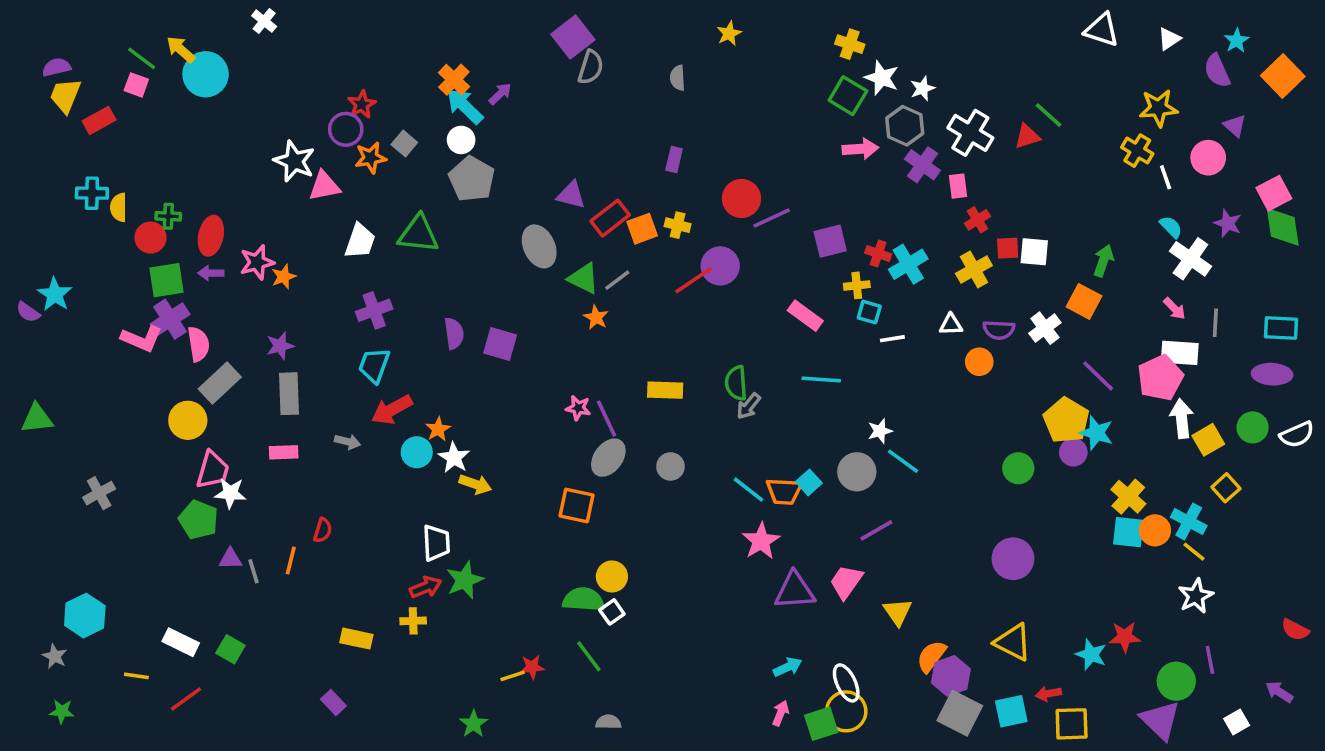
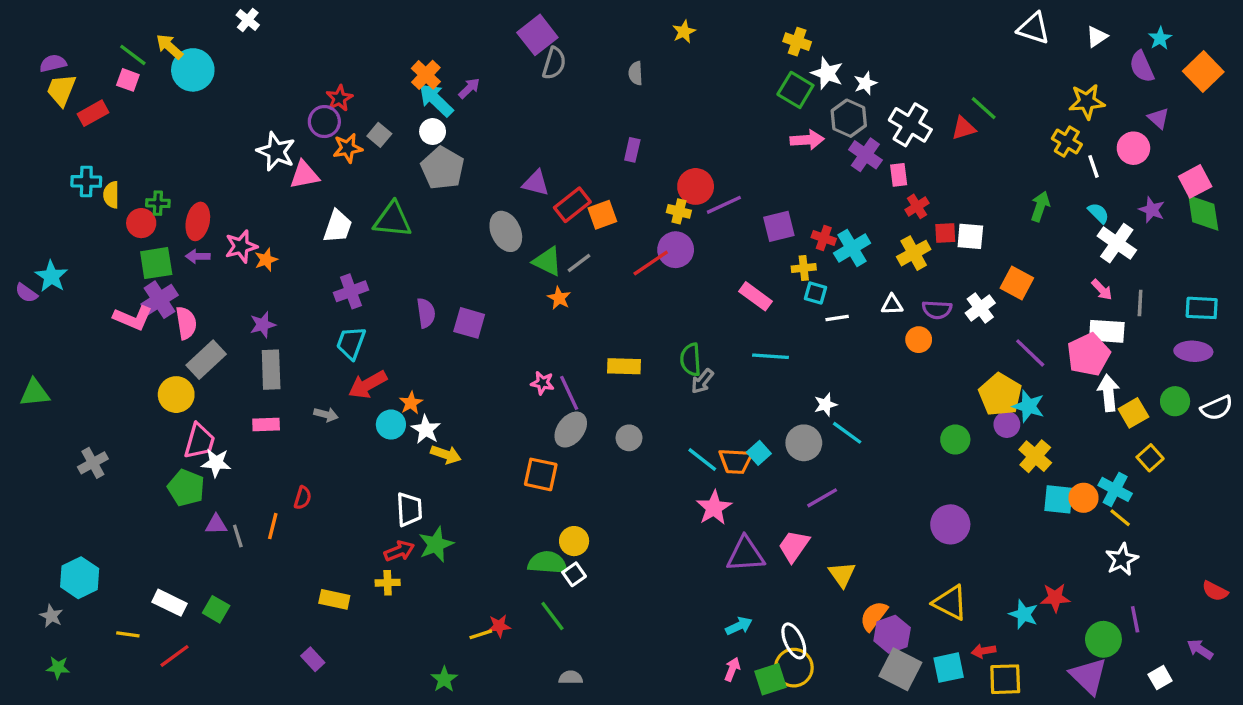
yellow cross: (678, 225) -> (679, 211), moved
green arrow: (1103, 261) -> (1040, 206), moved
yellow cross: (1128, 497) -> (1035, 456), moved

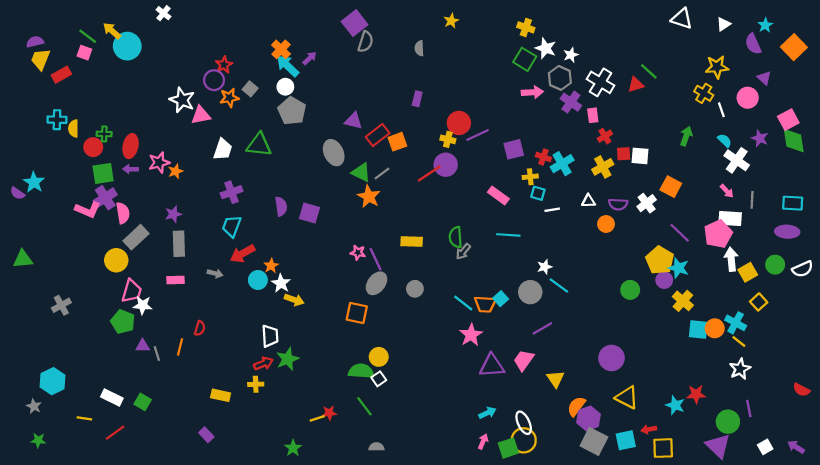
orange star: (559, 298) -> (369, 197), size x1.5
purple circle: (950, 524) -> (612, 358), moved
purple arrow: (1200, 649) -> (796, 447), moved

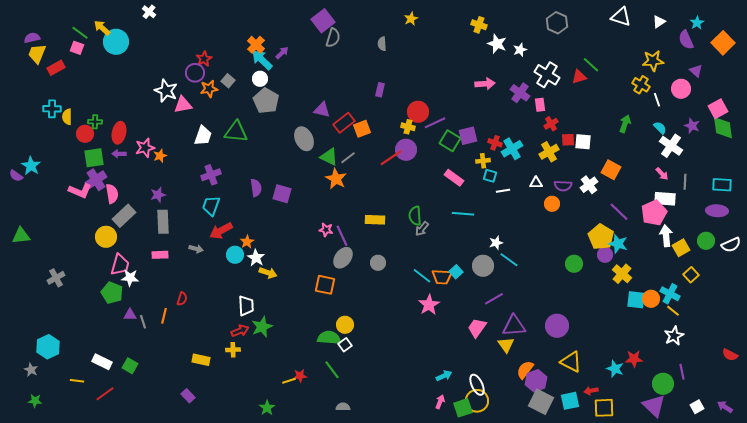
green square: (525, 59) -> (450, 141), moved
gray hexagon: (560, 78) -> (557, 23), moved
purple triangle: (492, 366) -> (514, 326), moved

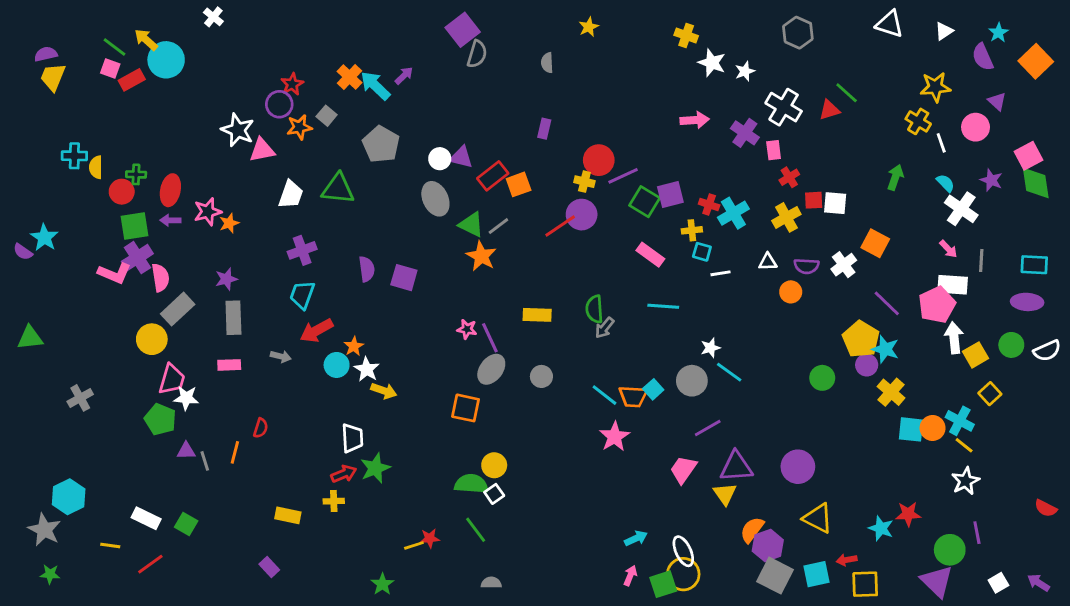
orange cross: (256, 45) -> (349, 77), moved
red rectangle: (56, 68) -> (132, 80), moved
white circle: (260, 79) -> (440, 159), moved
gray star: (31, 370) -> (44, 530), size x1.6

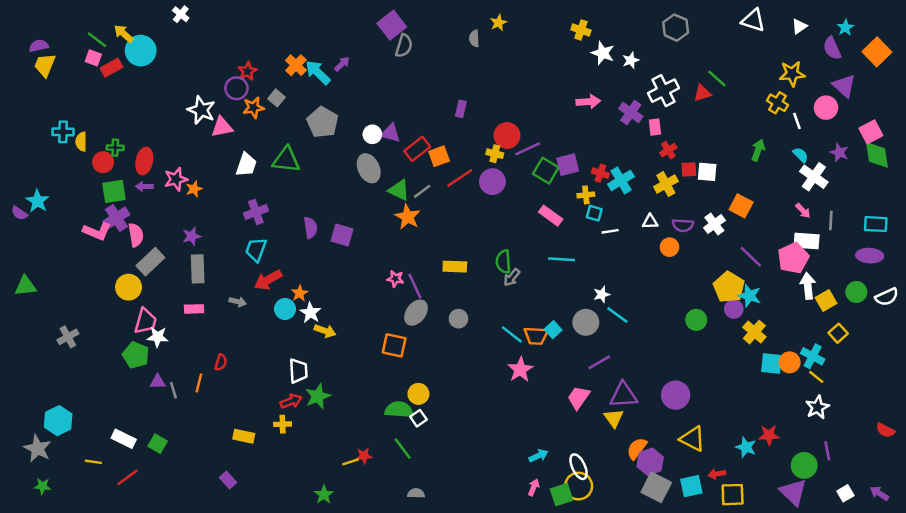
gray semicircle: (547, 63) -> (474, 38), moved
purple triangle: (997, 101) -> (844, 86), size x1.5
white cross: (784, 107) -> (663, 91), turned 32
red line: (560, 226) -> (460, 178), moved

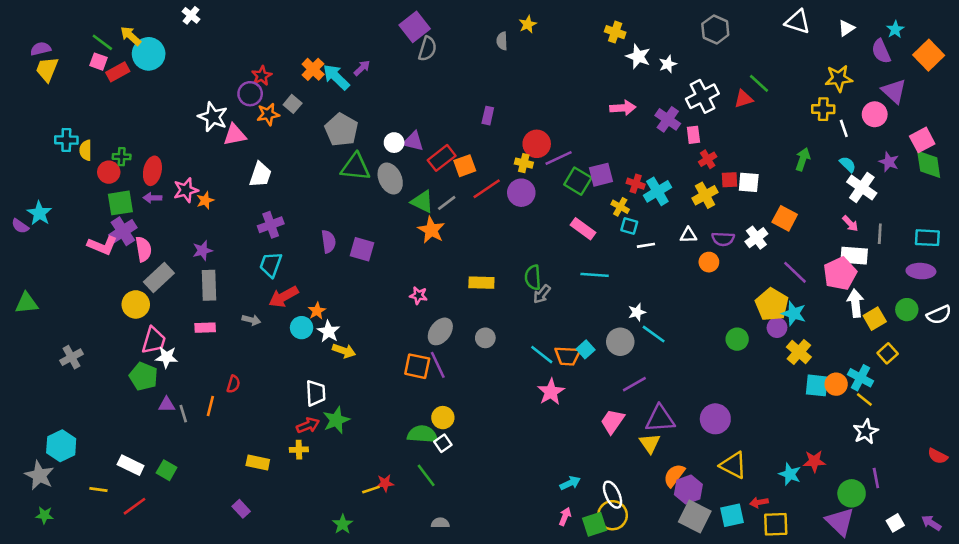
yellow cross: (777, 103) -> (823, 109), turned -30
green triangle: (286, 160) -> (355, 167), moved
yellow cross: (586, 195) -> (620, 207), turned 35
purple line: (415, 286) -> (438, 365), moved

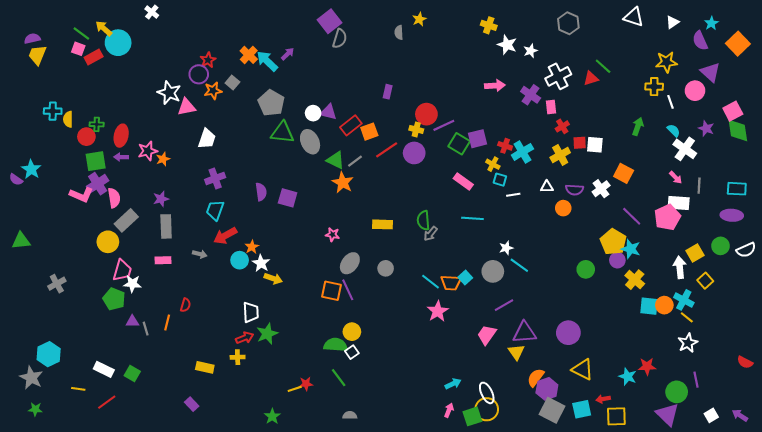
white arrow: (855, 303) -> (680, 267), moved

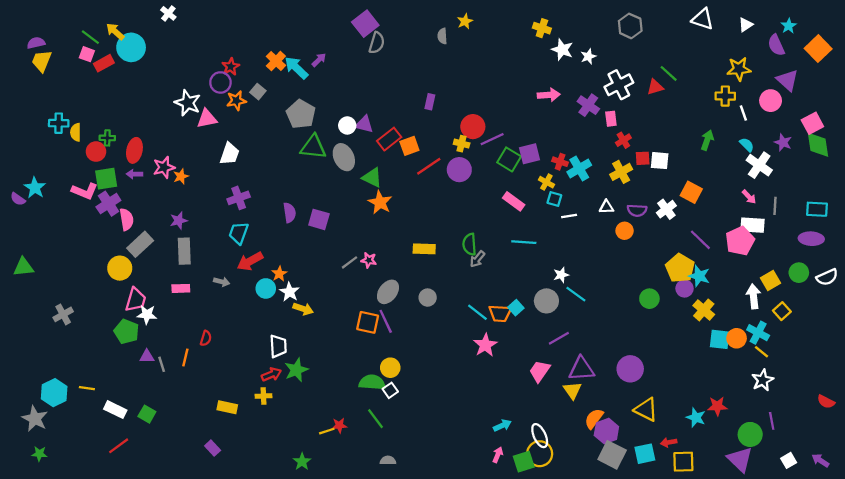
gray line: (355, 161) -> (349, 262), moved
pink L-shape: (81, 195) -> (85, 191), moved
yellow line: (78, 389) -> (87, 388), moved

